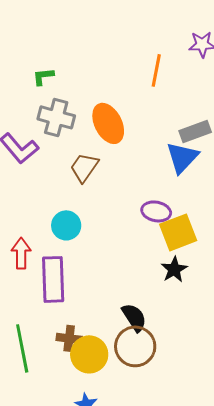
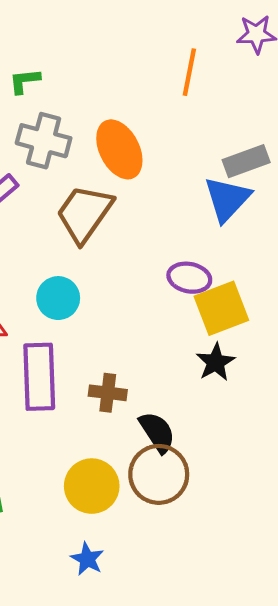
brown trapezoid: (84, 167) -> (84, 214), size x1.4
brown cross: (69, 338) -> (108, 393), moved

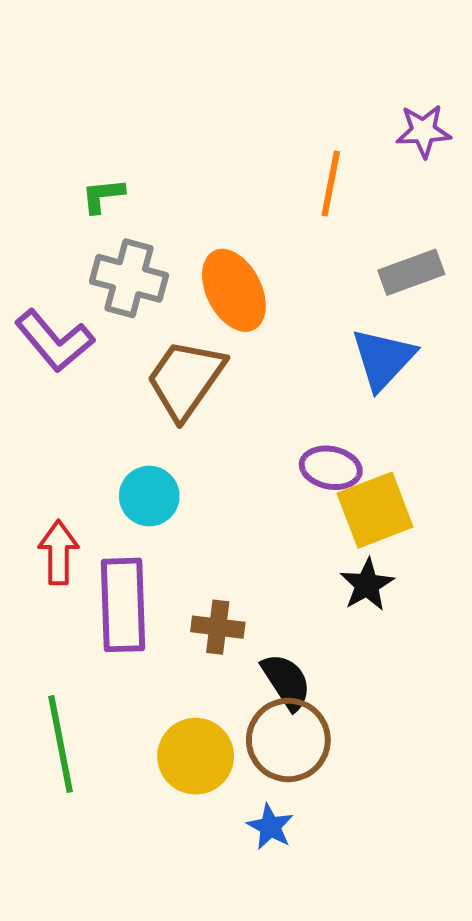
gray rectangle: (246, 161) -> (411, 272), moved
blue star: (87, 559) -> (270, 827), moved

